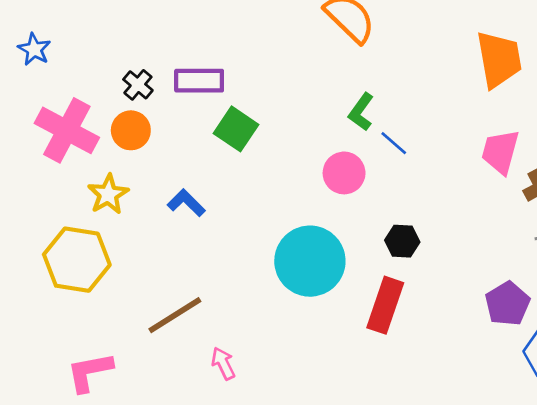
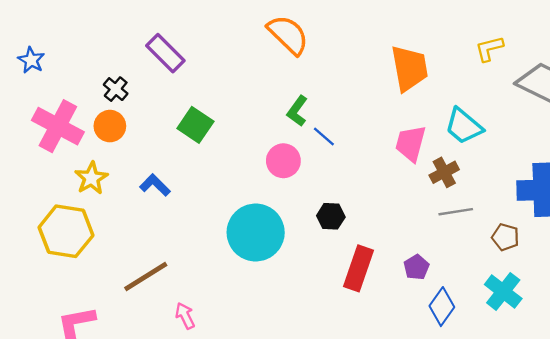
purple rectangle: (199, 81) -> (165, 53), moved, turned 45
purple pentagon: (507, 304) -> (416, 267), size x0.7
red rectangle: (385, 305) -> (359, 268), moved

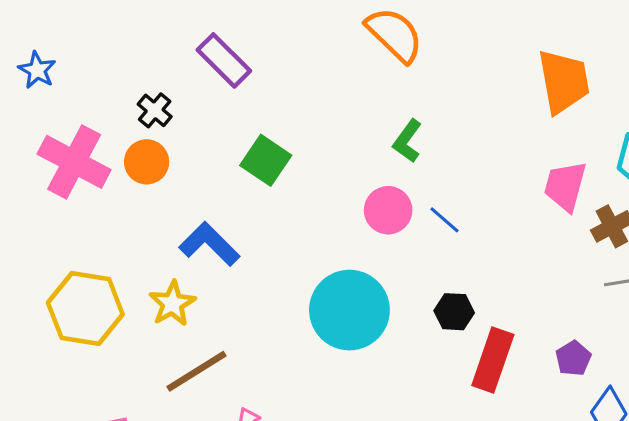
blue line: (324, 136) -> (444, 220), moved
yellow star: (91, 178) -> (172, 304), moved
blue L-shape: (155, 185) -> (209, 244), size x1.4
black hexagon: (331, 216) -> (454, 312), moved

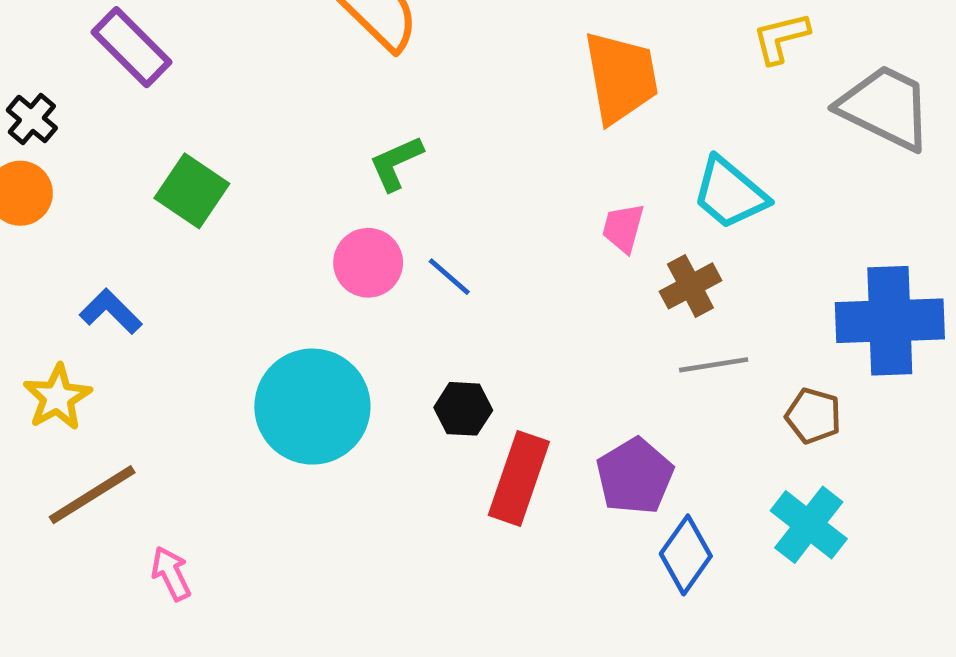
green L-shape: (407, 141) -> (396, 163), turned 30
pink trapezoid: (565, 186) -> (623, 228), size x0.7
blue L-shape: (209, 244) -> (111, 311), size x0.7
purple pentagon: (573, 358) -> (635, 476), size x1.5

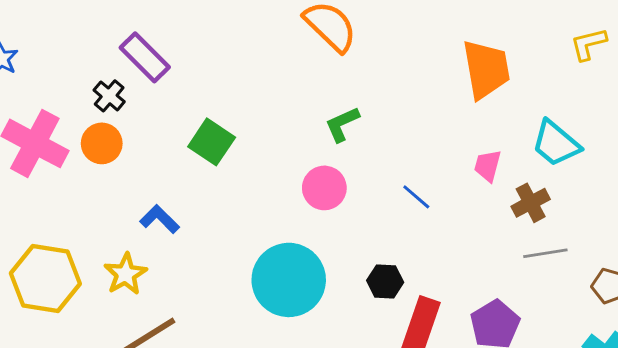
purple rectangle: (132, 47) -> (145, 57), moved
blue line: (449, 277) -> (416, 197), moved

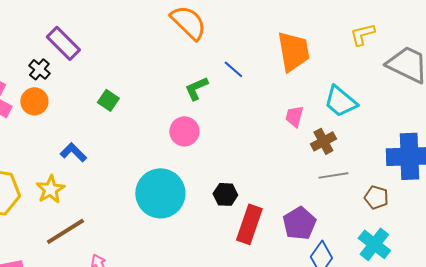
green square: (212, 142) -> (108, 100), size x0.7
blue line: (416, 197) -> (233, 69), moved

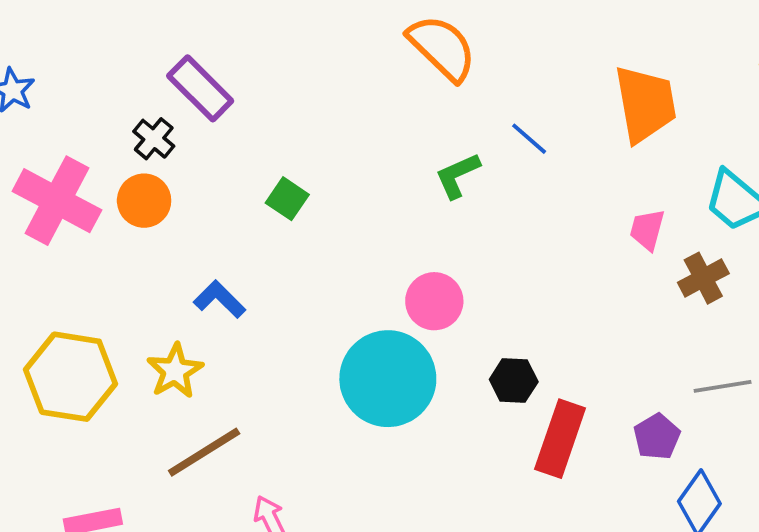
pink circle: (184, 131) -> (434, 301), moved
gray line: (333, 175) -> (723, 386), moved
purple pentagon: (299, 223) -> (657, 437), size x0.7

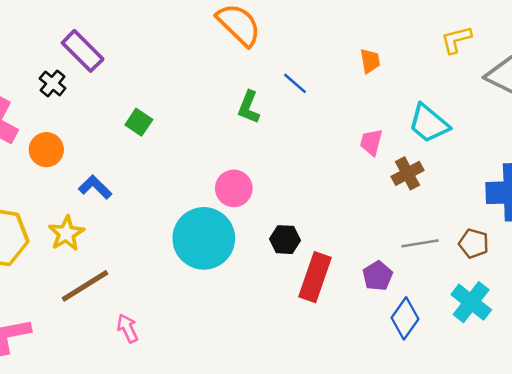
orange trapezoid: (645, 104) -> (370, 61), size x0.5
green L-shape: (458, 175) -> (249, 107), turned -44
orange circle: (144, 201) -> (46, 150), moved

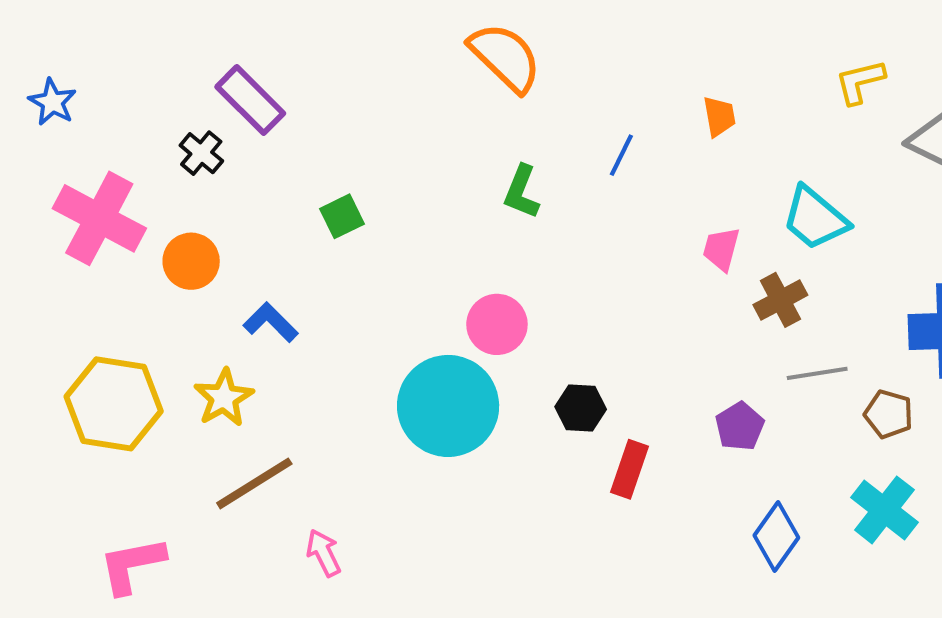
blue line: (295, 83) -> (621, 155), moved, turned 75
green square: (139, 122) -> (342, 216), turned 30
gray line: (420, 243) -> (817, 373), moved
purple pentagon: (377, 276) -> (740, 426), moved
red rectangle: (315, 277) -> (630, 469), size x0.7

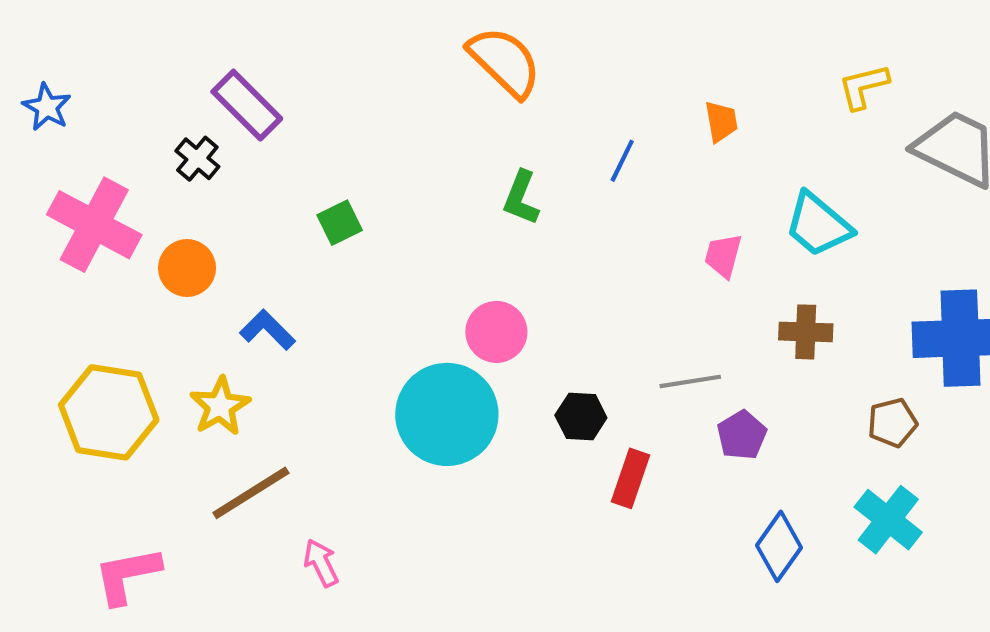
brown cross: (780, 300) -> (806, 332), moved, turned 30
gray line: (817, 373) -> (690, 381), moved
brown pentagon: (889, 414) -> (892, 423), turned -30

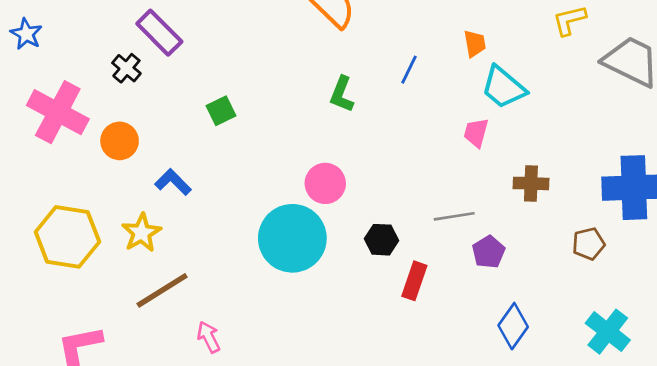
cyan trapezoid: (818, 225) -> (504, 87), moved
cyan cross: (888, 520) -> (608, 332), moved

